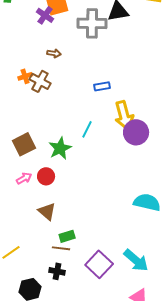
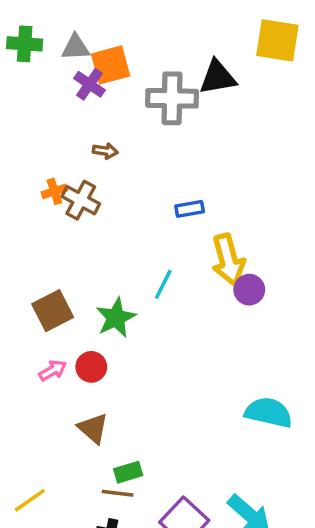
purple circle: (136, 132) -> (249, 290), size x0.7

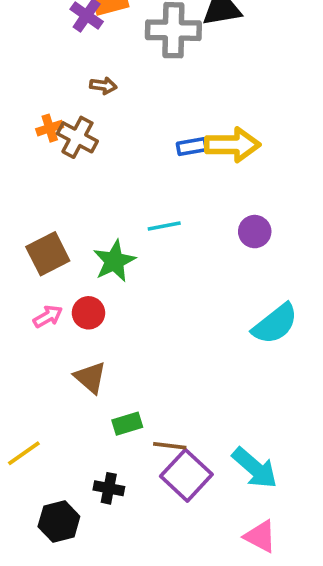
yellow arrow: (228, 260) -> (233, 145), moved, turned -75
cyan line: (163, 284) -> (164, 226), turned 52
cyan semicircle: (269, 412) -> (275, 324), moved, turned 129
brown line: (118, 493) -> (170, 446), moved

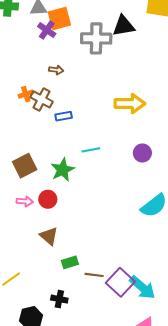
blue rectangle: (192, 147) -> (64, 116), moved
pink arrow: (48, 317) -> (25, 201), turned 35
purple square: (186, 475) -> (120, 282), moved

